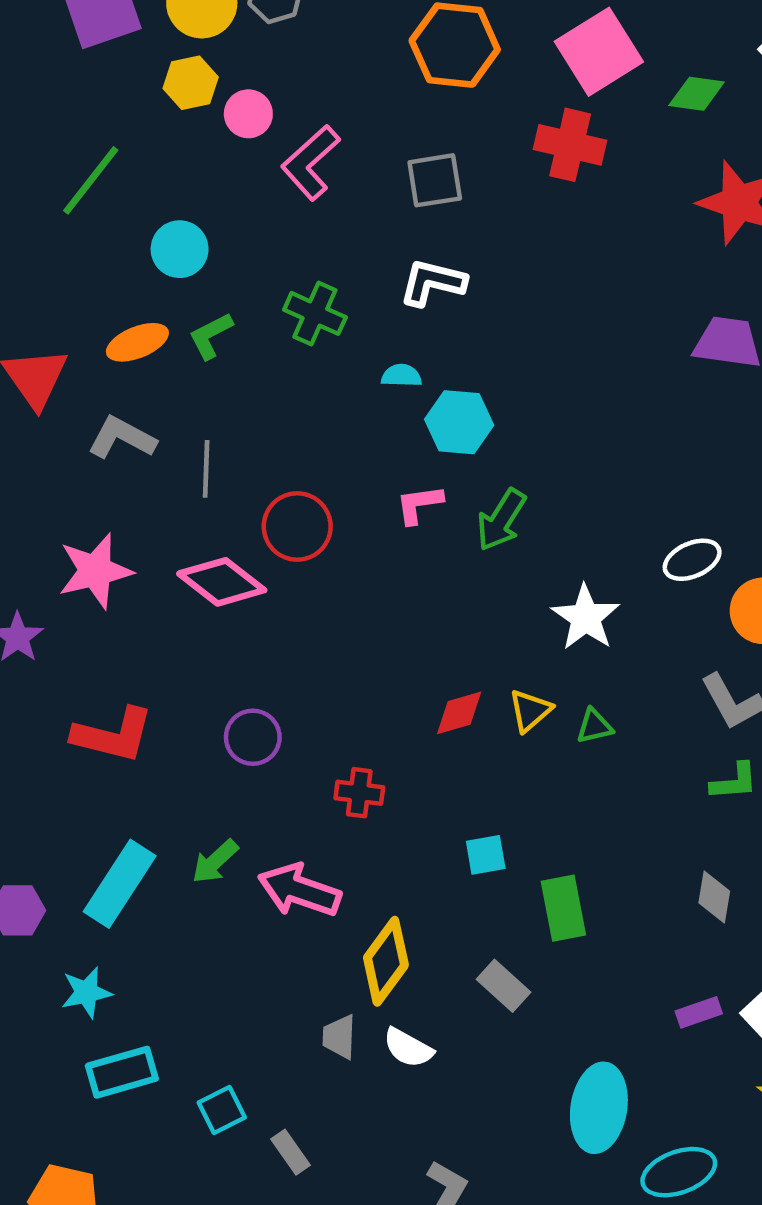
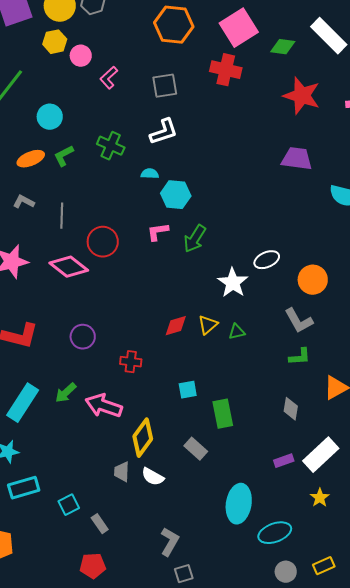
pink L-shape: (310, 163) -> (109, 78), size x0.7
white L-shape: (432, 282) -> (164, 132), turned 148
gray L-shape: (122, 438) -> (24, 202), size x0.7
white ellipse: (692, 560) -> (267, 260), moved

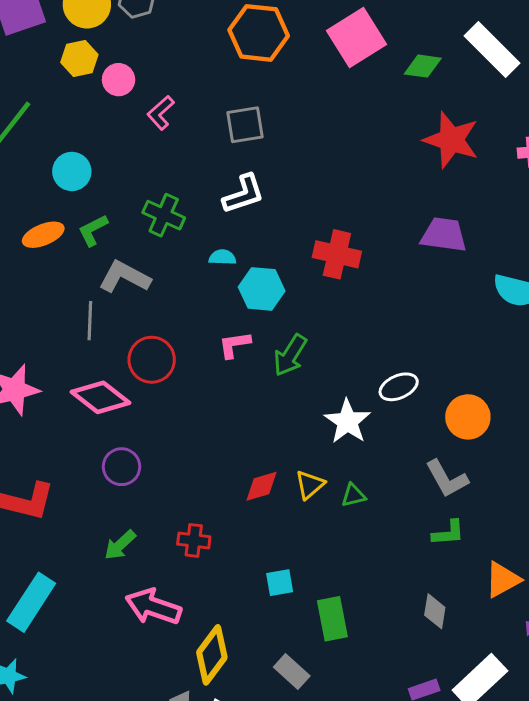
red cross: (226, 70) -> (337, 254), moved
gray L-shape: (24, 202) -> (125, 277), moved, size x1.6
purple circle: (83, 337) -> (122, 467), moved
green arrow: (66, 393) -> (120, 545), moved

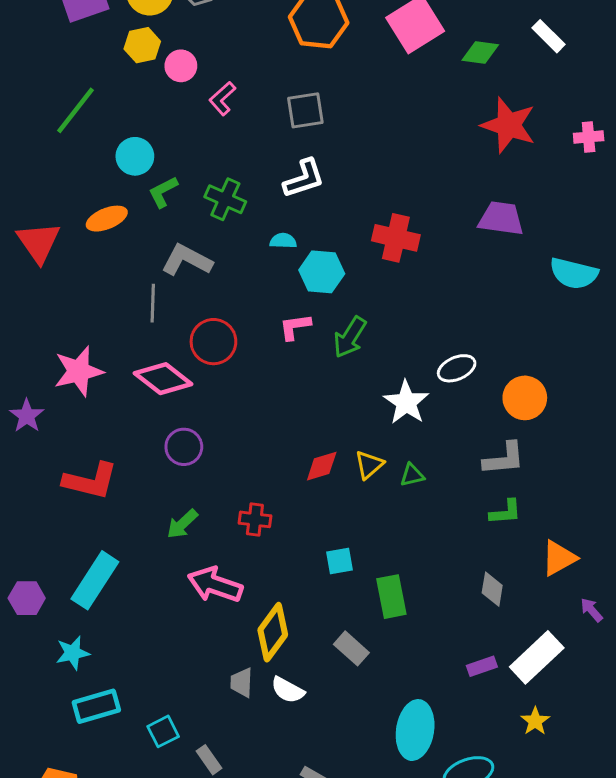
white rectangle: (492, 49) -> (549, 36), size x0.6
green L-shape: (93, 230) -> (163, 192), moved
gray L-shape: (447, 479) -> (504, 459), turned -66

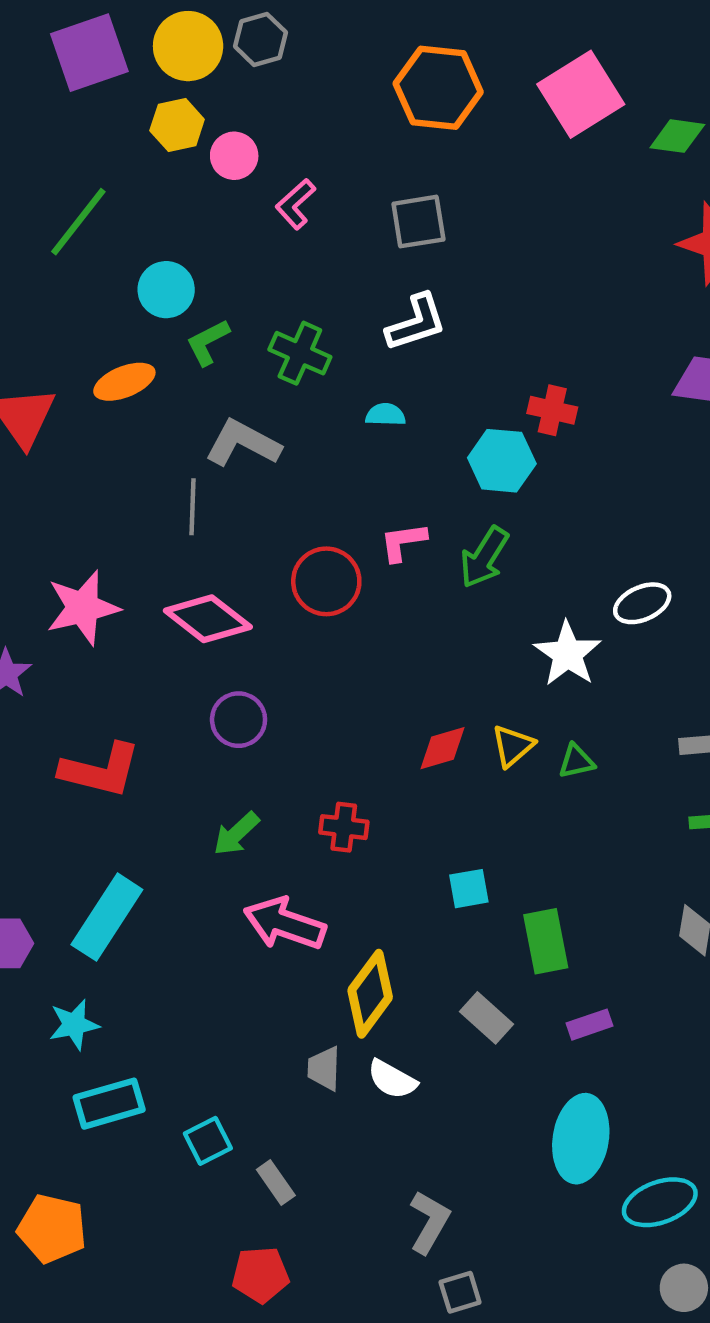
red cross: (396, 238) -> (552, 410), size x0.7
cyan hexagon: (322, 272) -> (502, 461), moved
red circle: (213, 342) -> (326, 581), moved
purple rectangle: (482, 666) -> (590, 1025), moved

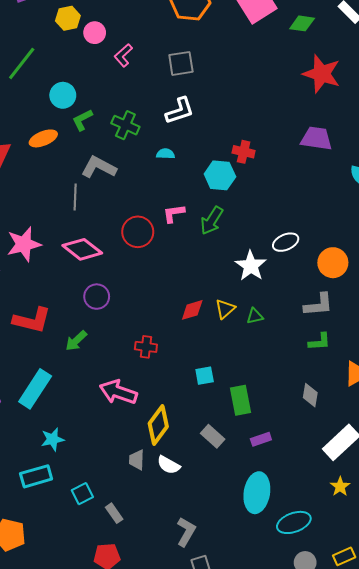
green arrow: (236, 834) -> (76, 341), moved
cyan star: (74, 1025) -> (53, 439), moved

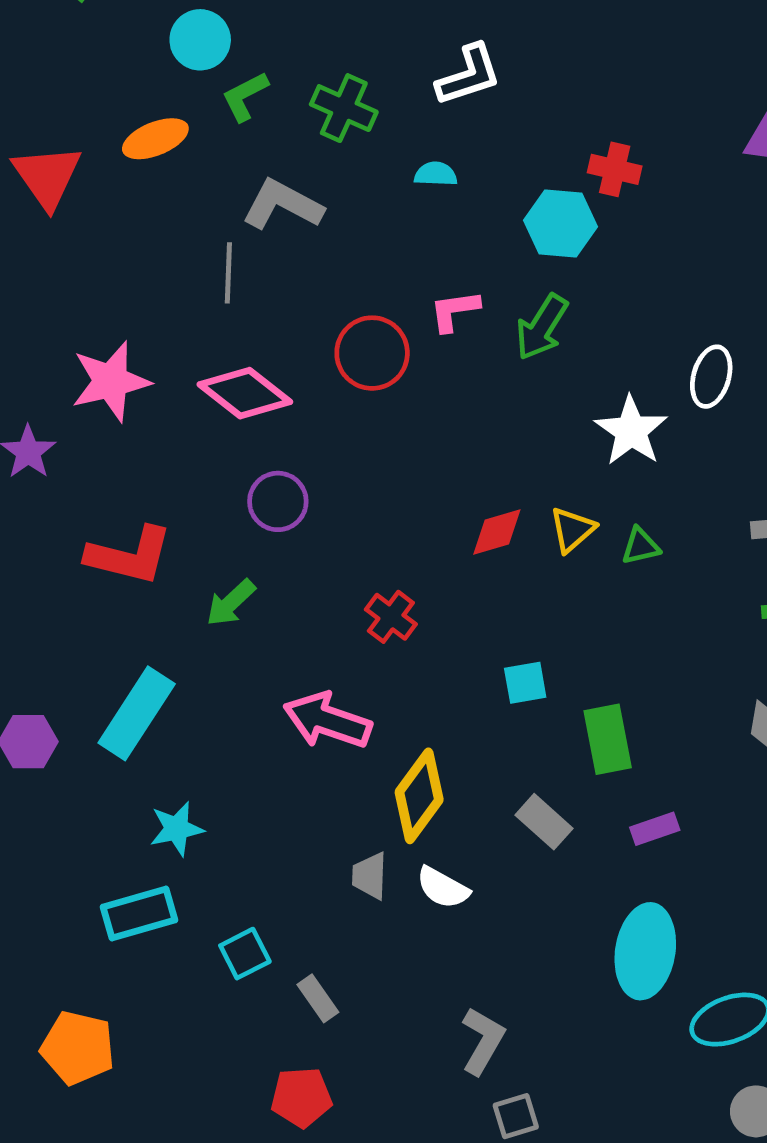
white ellipse: (286, 242) -> (711, 377), turned -50
red cross: (146, 347) -> (391, 617), turned 30

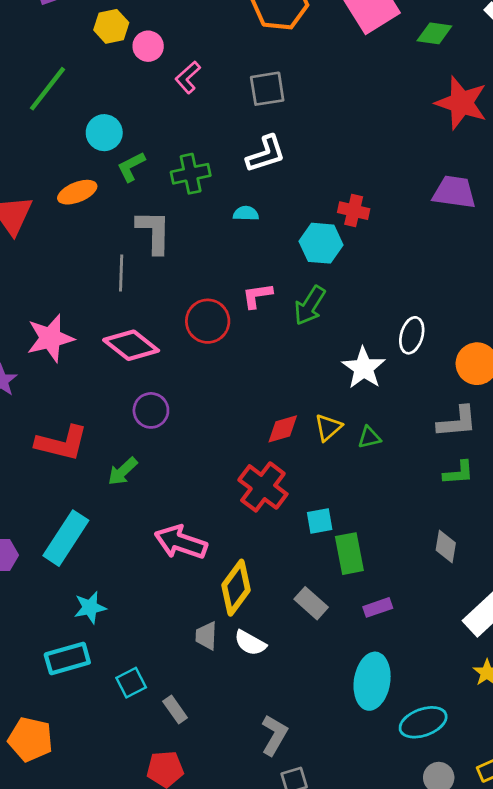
green cross: (344, 108) -> (191, 174), turned -36
gray L-shape: (283, 205) -> (154, 232), turned 63
red cross: (391, 617) -> (263, 487), moved, size x1.6
cyan square: (525, 683) -> (320, 521), moved

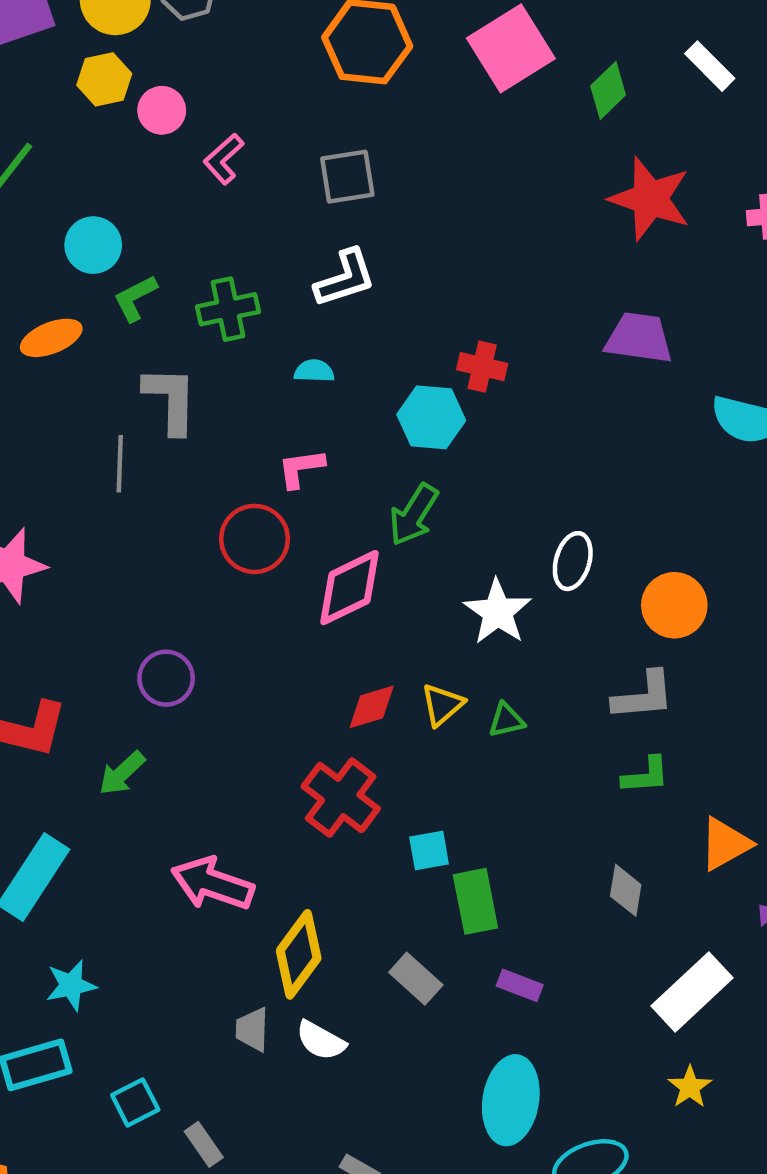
green diamond: (434, 33) -> (608, 90), turned -52
pink L-shape: (257, 296) -> (301, 468), moved
pink diamond: (131, 345) -> (350, 588), moved, turned -64
purple rectangle: (378, 607) -> (520, 985), turned 40

